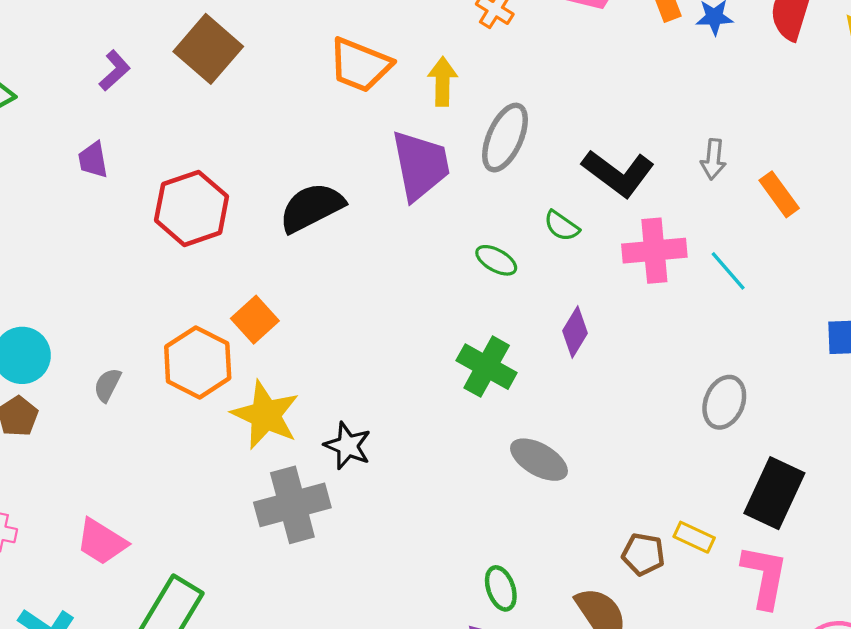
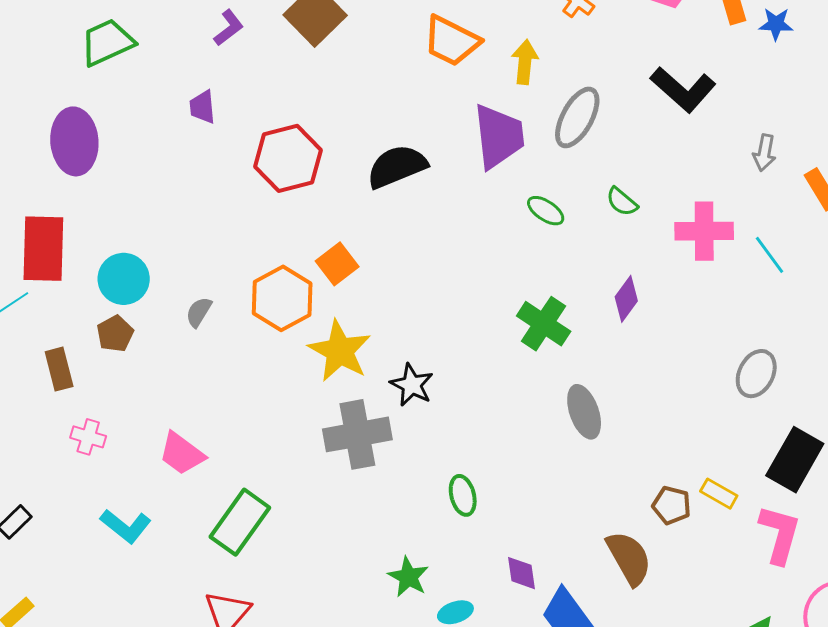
black L-shape: (618, 173) -> (683, 89), moved
green ellipse: (496, 260) -> (546, 211), moved
gray ellipse: (539, 460) -> (584, 412), turned 36
green ellipse: (501, 588) -> (463, 495), moved

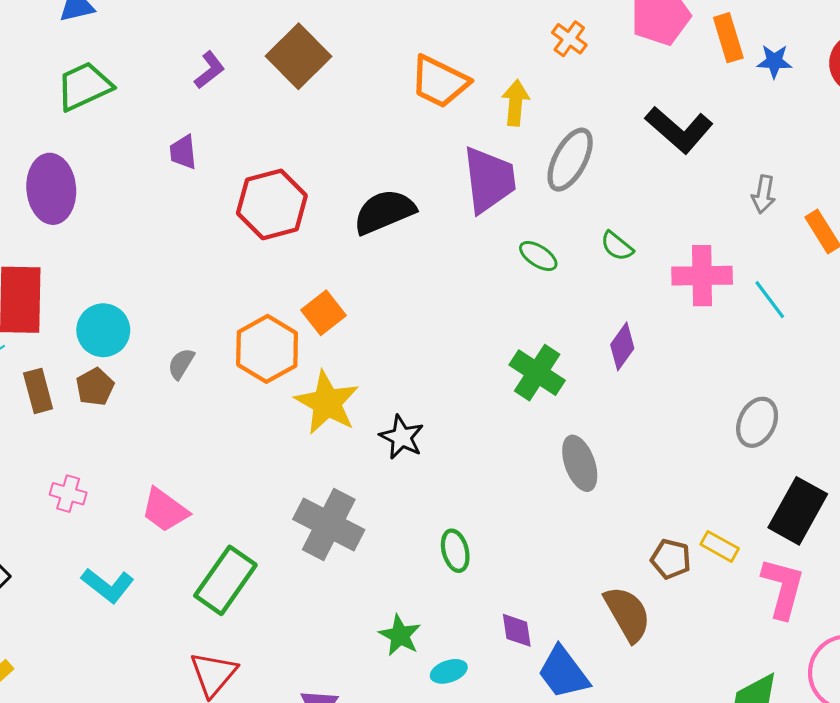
brown rectangle: (59, 369) -> (38, 391), moved
gray cross: (357, 434) -> (329, 525), moved, turned 38

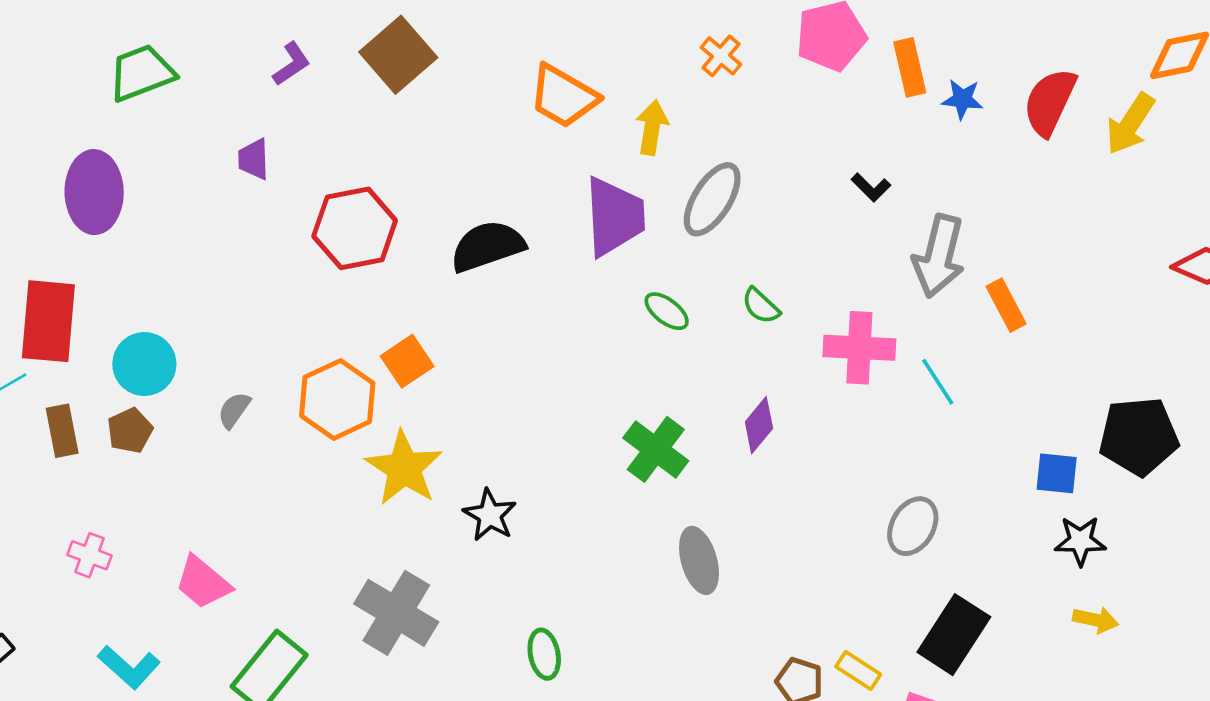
black L-shape: (679, 130) -> (871, 187), moved, size x0.5
gray arrow: (764, 194) -> (939, 256), size x1.8

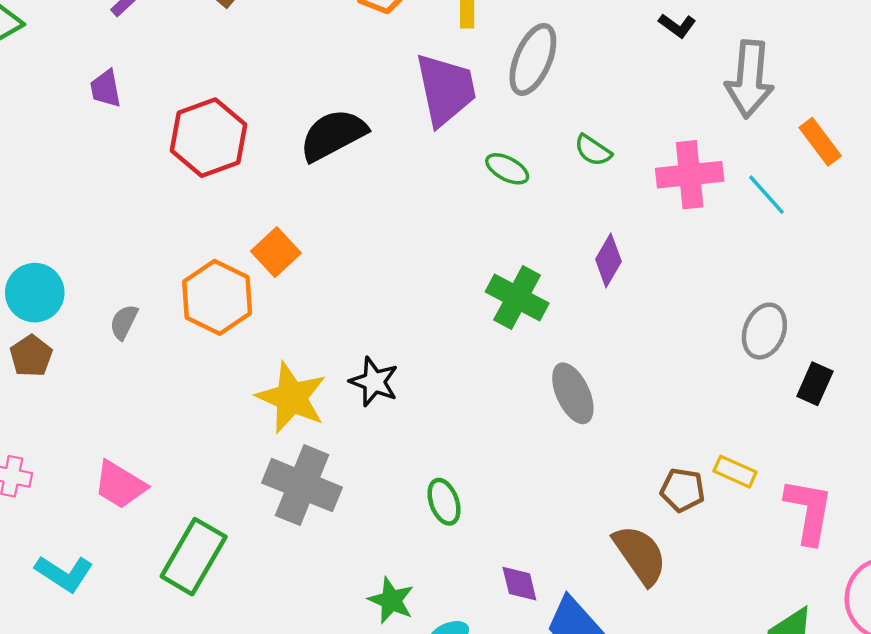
orange rectangle: (1006, 305) -> (820, 142), moved
yellow star: (404, 468) -> (292, 398), moved
black rectangle: (954, 635) -> (815, 384), moved, size x0.6

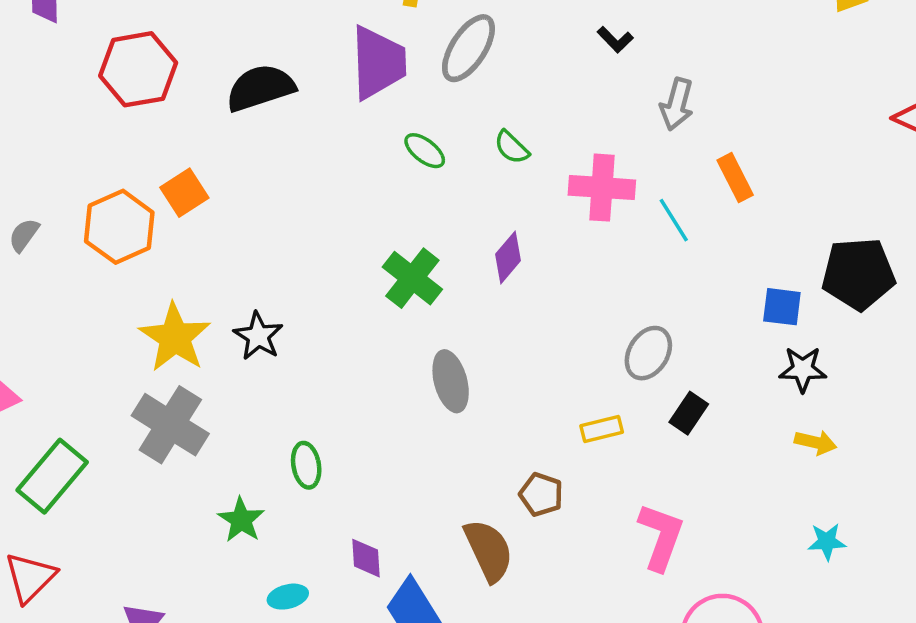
gray arrow: (750, 79) -> (677, 104), size x0.7
yellow rectangle: (735, 472) -> (602, 429), moved, turned -48
green star: (391, 600) -> (241, 520), moved

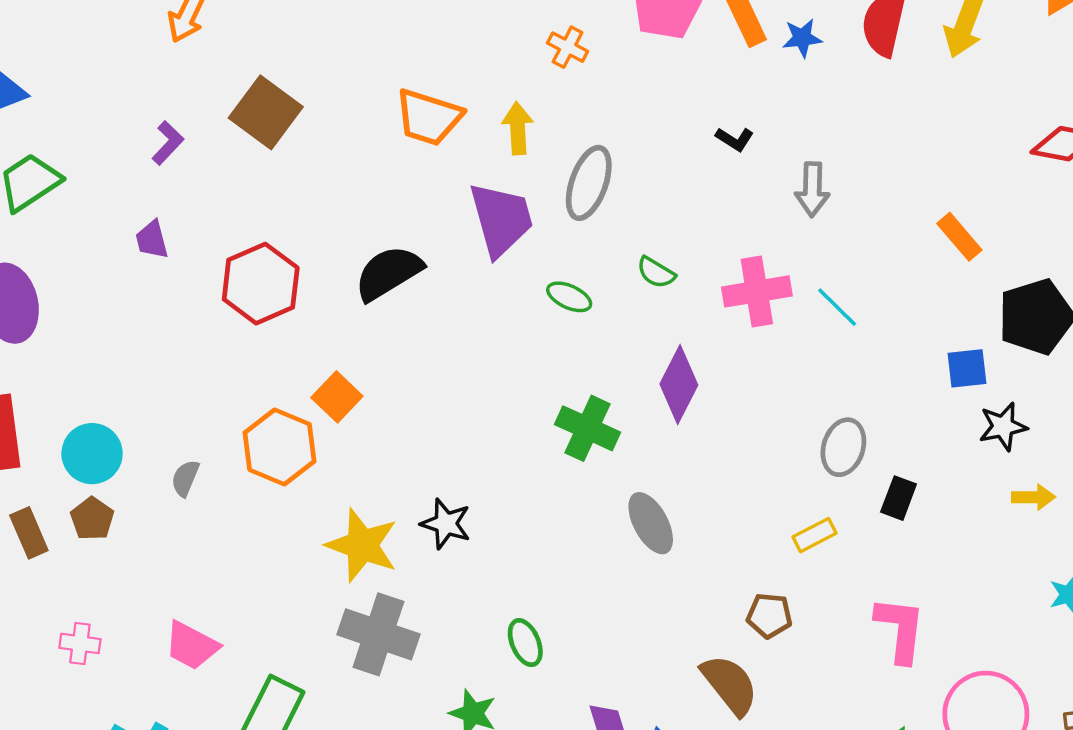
orange rectangle: (735, 178) -> (959, 237), moved
purple diamond: (508, 257) -> (679, 384), size x1.4

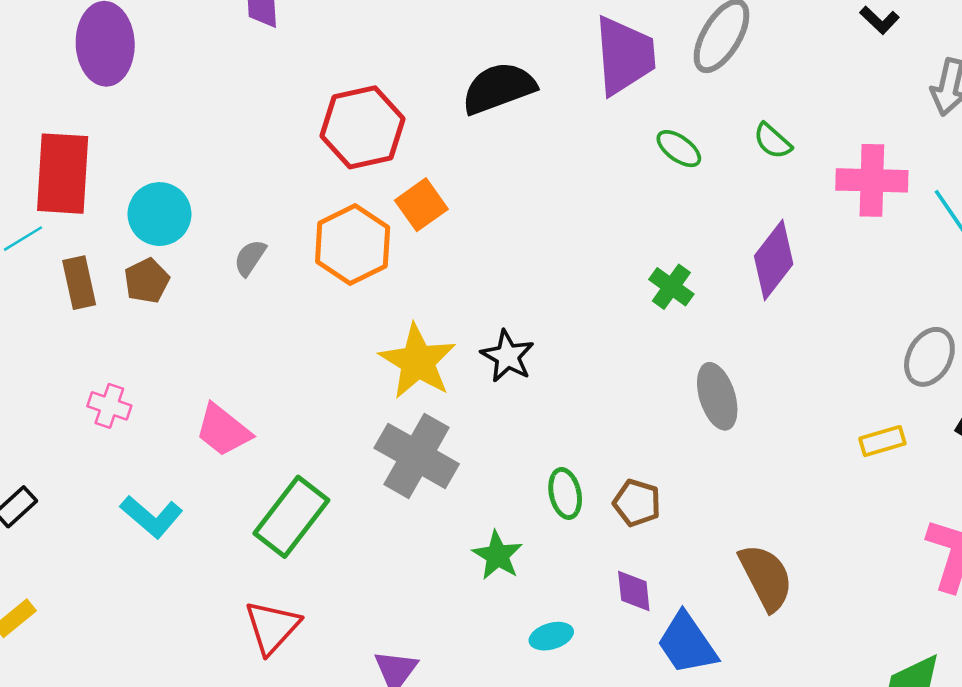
red hexagon: (261, 284) -> (362, 127), moved
green cross: (587, 428) -> (671, 287), size x0.7
brown pentagon: (769, 616) -> (637, 503), moved

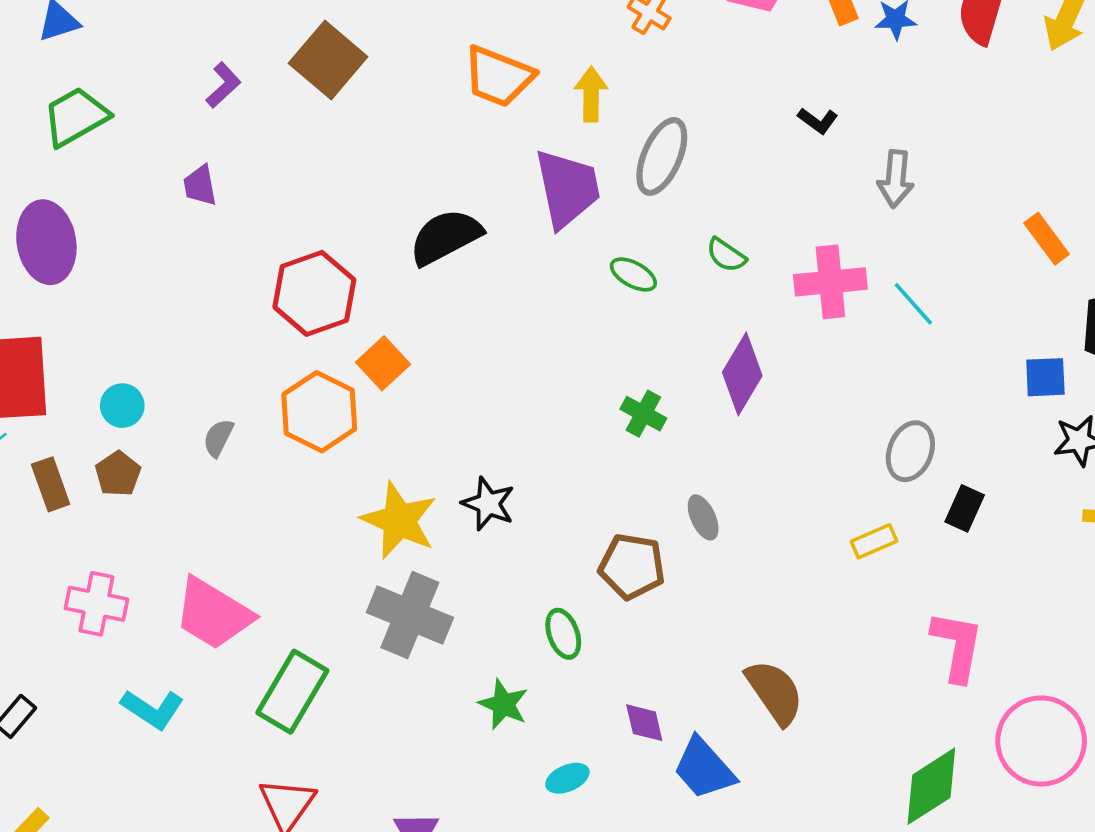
cyan circle: (159, 214) -> (122, 406), size x0.7
gray ellipse: (717, 396) -> (703, 517), size x0.7
pink cross: (109, 406) -> (96, 604), size x1.4
pink trapezoid: (223, 430) -> (213, 614), size x1.4
brown pentagon: (637, 503) -> (632, 566), moved, size x1.4

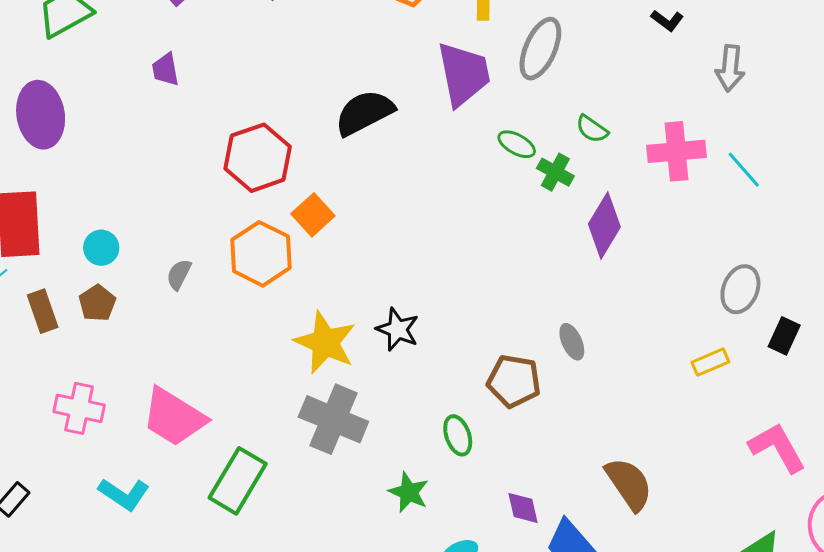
green cross: (643, 414) -> (555, 172), moved
pink L-shape: (957, 646) -> (777, 448), turned -40

